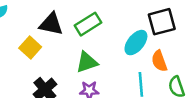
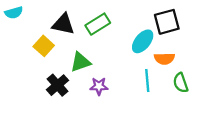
orange semicircle: (159, 61) -> (164, 59), turned -72
green triangle: (87, 62) -> (81, 62), moved

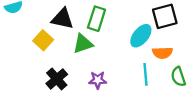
green rectangle: (98, 24) -> (97, 19), turned -40
green triangle: (81, 62) -> (83, 44), moved

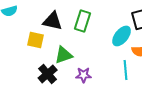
yellow square: (43, 40) -> (36, 40), turned -30
green triangle: (83, 44) -> (64, 55), moved

